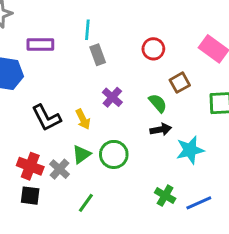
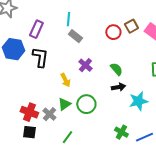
purple rectangle: (40, 44) -> (36, 29), turned -66
gray rectangle: (98, 55) -> (75, 36), turned -32
brown square: (180, 83) -> (131, 26), moved
black L-shape: (46, 118) -> (40, 57), moved, turned -145

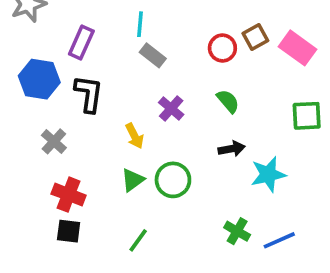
green semicircle: (116, 69) -> (228, 101), moved
gray cross: (49, 114) -> (54, 141), moved

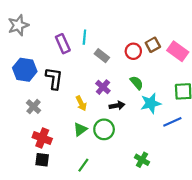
purple rectangle: (81, 43) -> (63, 44), moved, turned -48
gray rectangle: (153, 55) -> (102, 56), moved
black arrow: (232, 149) -> (117, 106), moved
cyan star: (268, 174) -> (151, 103), moved
blue line: (279, 240) -> (172, 122), moved

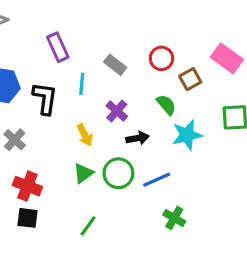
cyan line: (84, 37) -> (82, 84), moved
brown square: (153, 45) -> (190, 79), moved
blue line: (172, 122) -> (157, 180), moved

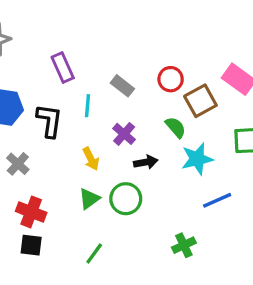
brown square: (190, 79) -> (200, 101), size x1.4
blue line: (157, 180) -> (217, 200), moved
green cross: (174, 218) -> (184, 245), turned 35

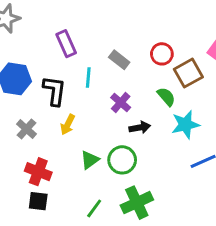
yellow arrow: (91, 159) -> (68, 125), moved, turned 54
green cross: (184, 245) -> (137, 203), moved, size x1.5

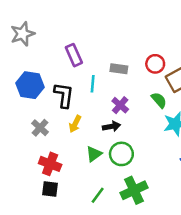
gray rectangle: (119, 60) -> (119, 69), turned -30
black arrow: (140, 128) -> (111, 126), moved

